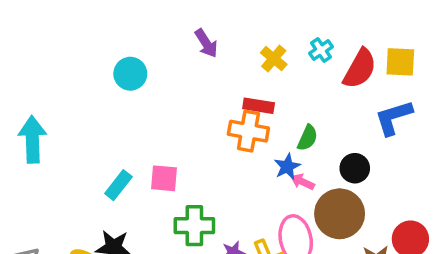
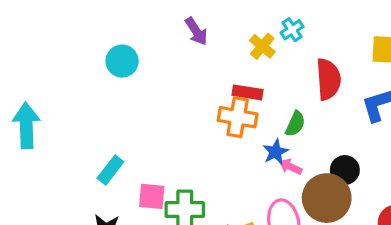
cyan cross: (321, 50) -> (292, 30), moved
red semicircle: (360, 69) -> (328, 79), moved, turned -33
black circle: (355, 168) -> (345, 170), moved
pink square: (164, 178) -> (152, 196), moved

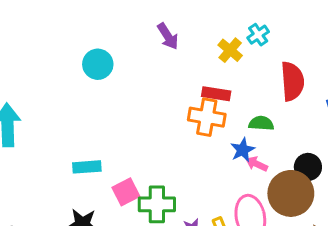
green semicircle: (295, 124) -> (261, 123), turned -110
cyan rectangle: (110, 170) -> (87, 167), turned 48
pink square: (152, 196) -> (126, 192), turned -32

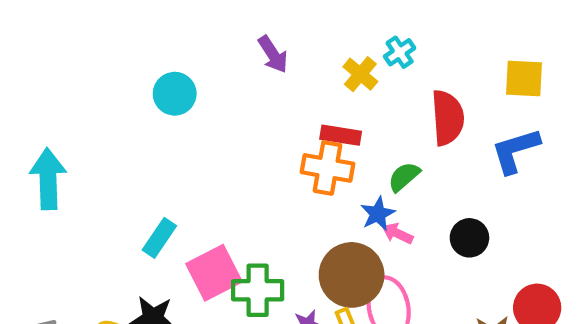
green semicircle: (261, 123) -> (404, 177), turned -45
cyan rectangle: (87, 167) -> (159, 238), turned -52
pink square: (126, 192) -> (214, 273), size x1.4
brown circle: (291, 193) -> (352, 275), moved

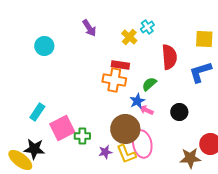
green cross: (258, 290) -> (82, 136), size x0.7

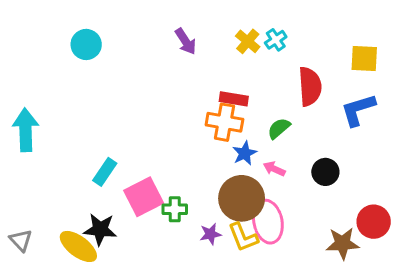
yellow cross: (129, 37) -> (248, 41), moved
cyan circle: (44, 46) -> (86, 44), moved
blue star: (137, 101) -> (245, 153), moved

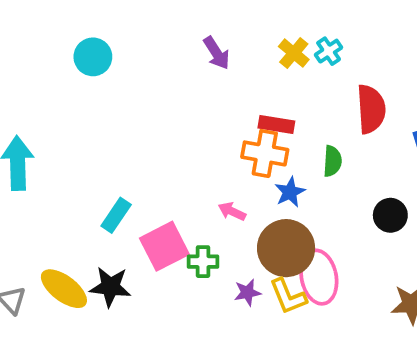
green semicircle: (279, 128) -> (332, 161), turned 135
pink arrow: (274, 169) -> (232, 211), moved
yellow ellipse: (78, 246) -> (64, 289), moved

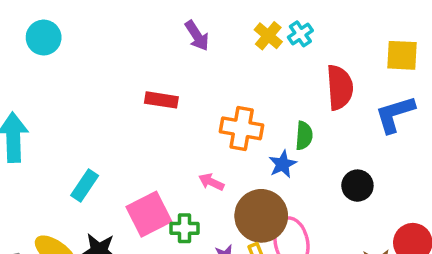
cyan circle: (93, 57) -> (44, 38), moved
red rectangle: (276, 124) -> (161, 100), moved
blue star: (290, 192) -> (283, 164), moved
cyan rectangle: (116, 215) -> (85, 186), moved

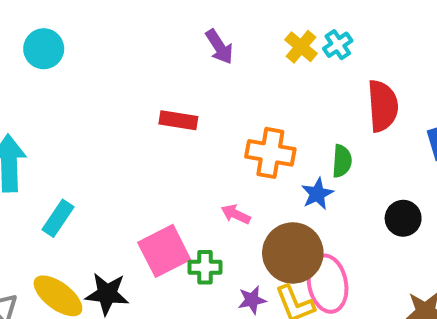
cyan rectangle: (85, 186) -> (58, 218), moved

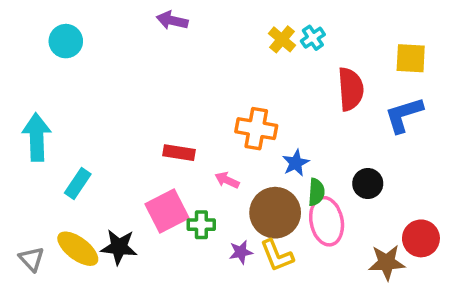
purple arrow: (219, 47) -> (172, 21), moved, turned 136
red rectangle: (178, 120) -> (179, 153), moved
green semicircle: (342, 161) -> (316, 192), moved
pink ellipse: (328, 284) -> (327, 221), moved

